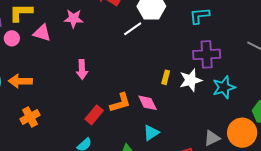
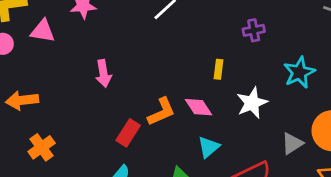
purple cross: (207, 54) -> (254, 30), moved, size x0.6
white star: (191, 80) -> (252, 103), moved

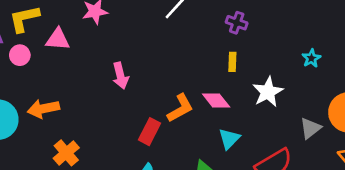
purple cross: (254, 30) -> (237, 23), moved, turned 35
cyan star: (299, 72) -> (311, 58), size x0.6

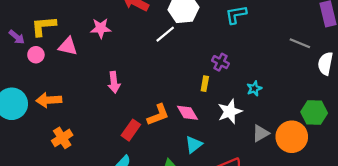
purple cross: (237, 23) -> (220, 62), moved
cyan star: (311, 58) -> (254, 88), moved
gray triangle: (310, 128) -> (261, 133), moved

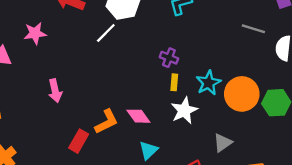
yellow rectangle: (205, 84) -> (174, 82), moved
cyan star: (254, 88) -> (208, 83), size x1.5
gray triangle: (261, 133) -> (223, 143), moved
orange circle: (292, 137) -> (242, 94), moved

